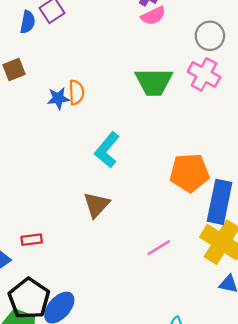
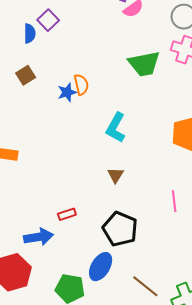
brown triangle: (96, 205) -> (116, 175), size x0.7
pink line: (159, 248) -> (174, 201), turned -55
black pentagon: (29, 299) -> (120, 229), moved

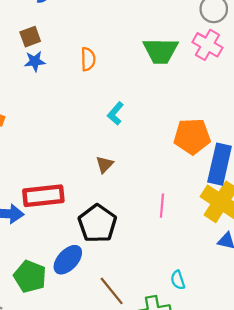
blue star: (67, 92) -> (35, 61), moved
cyan L-shape: (116, 128) -> (115, 113), size x0.7
red rectangle: (67, 214) -> (43, 196), size x2.0

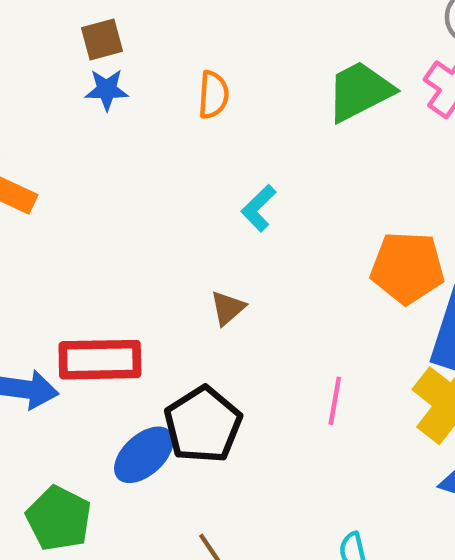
green trapezoid: (161, 51) -> (360, 91), turned 147
blue ellipse: (68, 260) -> (144, 455), moved

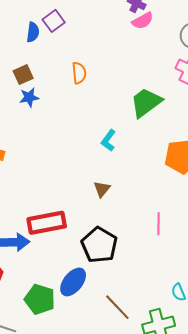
green trapezoid: (360, 91) -> (146, 103), moved
orange semicircle: (213, 95) -> (79, 73), moved
blue ellipse: (144, 455) -> (73, 282), moved

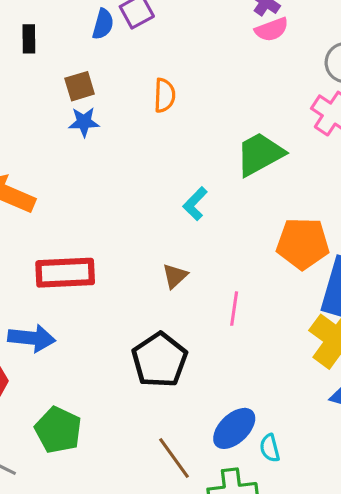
red rectangle: (47, 223) -> (65, 273), moved
pink line: (158, 224) -> (234, 309), moved
blue ellipse: (73, 282) -> (234, 428), moved

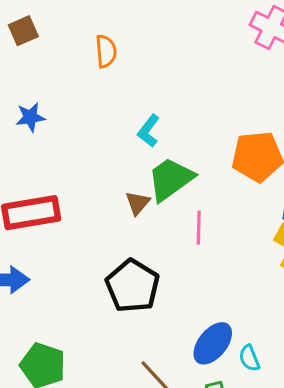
orange semicircle: (165, 95) -> (106, 51), moved
blue star: (84, 122) -> (30, 117), moved
green trapezoid: (260, 154) -> (171, 179), moved

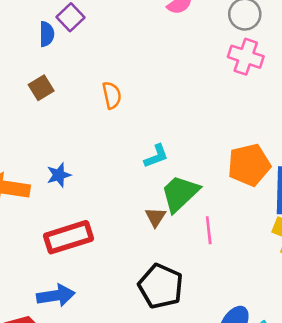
blue star: (30, 117) -> (59, 175), moved
cyan L-shape: (149, 131) -> (156, 156), turned -140

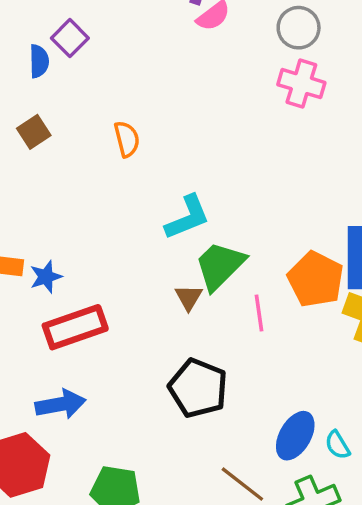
cyan L-shape: (156, 156) -> (187, 217), size x1.4
orange pentagon: (249, 165) -> (316, 279), moved, turned -30
blue star: (59, 175) -> (46, 277), moved

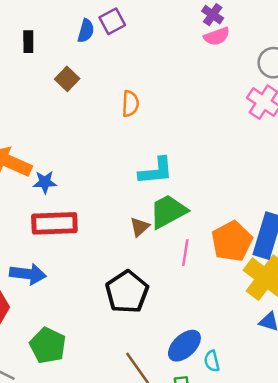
brown square: (34, 132) -> (67, 79), turned -30

